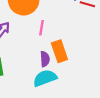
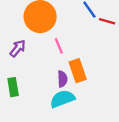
pink line: (42, 28) -> (59, 46), turned -32

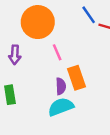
purple arrow: (18, 48) -> (15, 55), turned 144

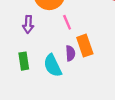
cyan semicircle: (61, 107) -> (53, 66), moved, turned -95

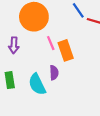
orange rectangle: (85, 46) -> (66, 50), moved

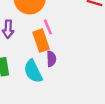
orange rectangle: (66, 50) -> (41, 41), moved

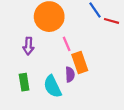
orange rectangle: (41, 41) -> (80, 62), moved

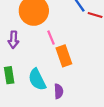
purple semicircle: (70, 74) -> (59, 91), moved

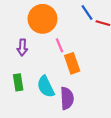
purple semicircle: (59, 91) -> (67, 98), size x1.5

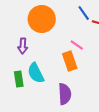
pink line: (59, 45) -> (77, 45), moved, turned -32
cyan semicircle: (46, 87) -> (36, 73), moved

